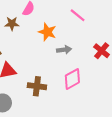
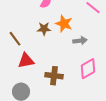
brown star: (12, 24) -> (44, 29), moved

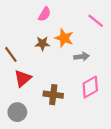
red triangle: (26, 61) -> (23, 78), turned -30

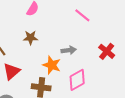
orange star: (64, 38) -> (52, 65), moved

